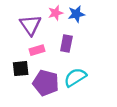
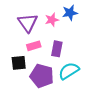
pink star: (56, 13) -> (52, 20), moved
purple rectangle: (66, 43) -> (57, 49), moved

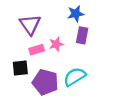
pink star: (52, 20) -> (56, 44), moved
purple rectangle: (57, 49) -> (82, 35), moved

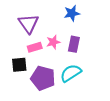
purple rectangle: (82, 35) -> (74, 44), moved

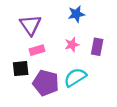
pink star: (53, 42) -> (72, 45), moved
purple rectangle: (74, 44) -> (97, 47), moved

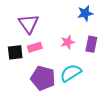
blue star: (76, 14) -> (85, 13), moved
black square: (21, 69) -> (15, 52), moved

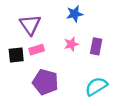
blue star: (85, 13) -> (75, 14), moved
cyan semicircle: (71, 73) -> (96, 86), moved

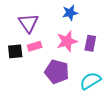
pink star: (71, 44) -> (67, 41), size x1.5
purple pentagon: (45, 82) -> (57, 72), moved

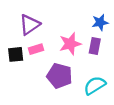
blue star: (70, 13) -> (100, 22), moved
purple triangle: (28, 23) -> (30, 25), turned 30

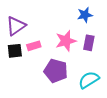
blue star: (100, 22) -> (85, 15), moved
purple triangle: (30, 25) -> (16, 26), moved

